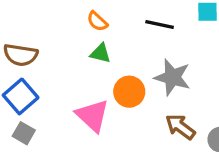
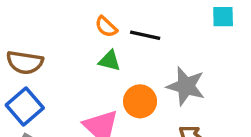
black line: (160, 25) -> (145, 35), moved

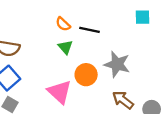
green triangle: (109, 61) -> (65, 47), turned 35

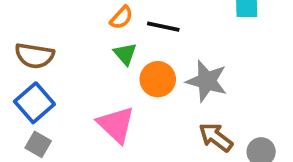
orange semicircle: (63, 24) -> (121, 18), turned -91
orange circle: (86, 75) -> (158, 79), moved

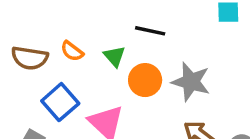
orange semicircle: (121, 18) -> (72, 51), moved, turned 85
blue square: (34, 103) -> (60, 102), moved

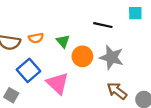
black line: (150, 31) -> (103, 25), moved
orange semicircle: (72, 51) -> (36, 38), turned -48

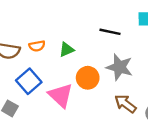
green triangle: (63, 41) -> (66, 49), turned 48
orange circle: (82, 56) -> (88, 78), moved

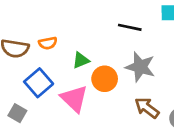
green triangle: (66, 49) -> (81, 60), moved

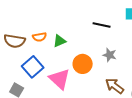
green triangle: (81, 60) -> (60, 41), moved
gray star: (140, 67) -> (110, 55), size x0.6

